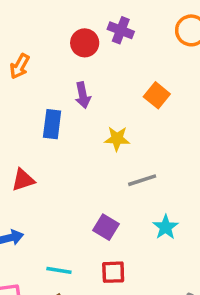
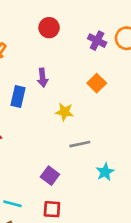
purple cross: (121, 30) -> (97, 41), moved
red circle: (85, 43) -> (49, 28), moved
cyan star: (166, 227) -> (105, 172), moved

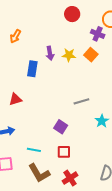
red circle: (49, 28) -> (72, 14), moved
purple cross: (97, 41) -> (98, 34), moved
yellow star: (64, 112) -> (69, 55), moved

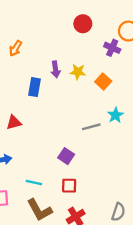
orange square: (91, 55) -> (103, 81), moved
cyan star: (102, 121) -> (115, 115), moved

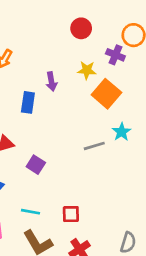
yellow star: (78, 72) -> (87, 70), moved
orange square: (103, 81) -> (106, 94), size x1.5
purple square: (66, 156) -> (36, 165), moved

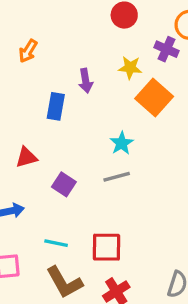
cyan star: (122, 132) -> (122, 143), moved
gray line: (94, 146) -> (117, 177), moved
red square: (71, 214) -> (107, 247), size x1.4

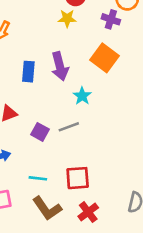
yellow star: (130, 68) -> (67, 18), moved
purple arrow: (86, 81) -> (60, 66), moved, size x1.5
gray line: (117, 177) -> (69, 127), moved

